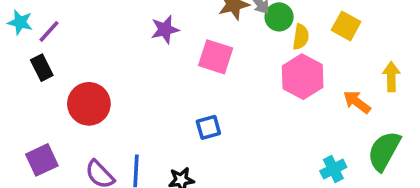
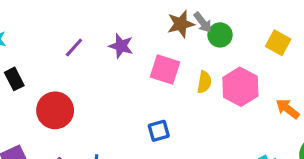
purple star: (165, 30) -> (121, 46), turned 30
purple line: (49, 31) -> (74, 48), moved
yellow semicircle: (301, 37) -> (204, 82), moved

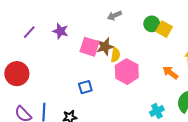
gray arrow: (203, 22) -> (114, 16), turned 104
brown star: (181, 24) -> (105, 47), moved
green circle: (220, 35) -> (152, 24), moved
pink hexagon: (240, 87) -> (127, 72), moved

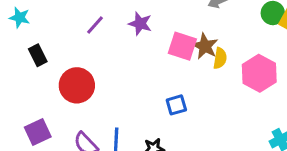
brown star: (105, 47) -> (205, 46), turned -30
pink hexagon: (127, 72) -> (259, 73), moved

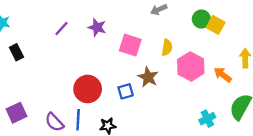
brown star: (205, 46) -> (148, 77), moved
yellow semicircle: (220, 58) -> (167, 47), moved
red circle: (77, 85) -> (88, 89), moved

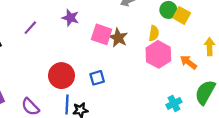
purple line: (62, 29) -> (30, 28), moved
yellow semicircle: (167, 47) -> (154, 33), moved
brown star: (148, 77) -> (118, 38), moved
blue line: (78, 120) -> (67, 105), moved

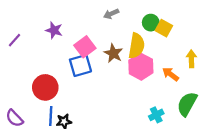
yellow semicircle: (154, 33) -> (136, 46), size x1.6
pink square: (102, 34) -> (85, 47), turned 35
brown star: (118, 38) -> (113, 53), moved
blue square: (97, 78) -> (80, 65), moved, size x1.5

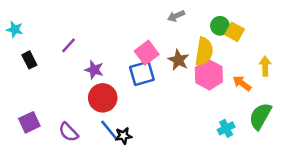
purple star: (54, 30) -> (94, 70), moved
blue line: (51, 116) -> (109, 130), turned -42

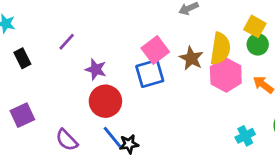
green circle: (220, 26) -> (258, 44), moved
purple square: (29, 122) -> (22, 115), moved

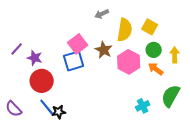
purple line: (67, 42) -> (17, 49), moved
green circle: (258, 44) -> (154, 50), moved
yellow semicircle: (220, 49) -> (125, 30), moved

